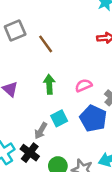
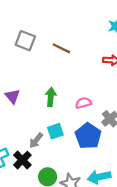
gray square: (15, 30) -> (25, 41), turned 36
brown line: (46, 44) -> (61, 48), moved, turned -36

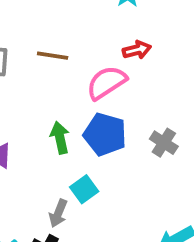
pink semicircle: (83, 103) -> (106, 83), moved, size x1.5
blue pentagon: (88, 136) -> (105, 134), moved

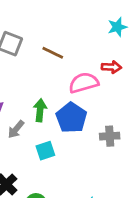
gray cross: (164, 143) -> (110, 136), turned 36
gray arrow: (58, 213) -> (16, 129), moved

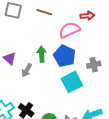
cyan square: (45, 151) -> (72, 82), moved, size x1.5

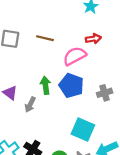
cyan square: (72, 82) -> (83, 129), moved, turned -35

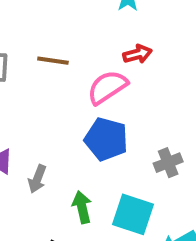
green arrow: (45, 85) -> (82, 207), moved
gray cross: (105, 93) -> (168, 163), moved

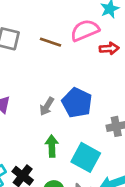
pink semicircle: (107, 87) -> (85, 30), moved
gray arrow: (37, 179) -> (47, 106), moved

